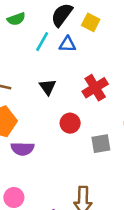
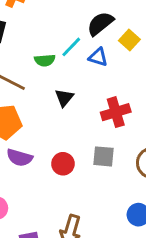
green semicircle: (16, 19) -> (45, 60), moved
red circle: (70, 123) -> (63, 164), moved
gray square: (101, 144) -> (104, 156), moved

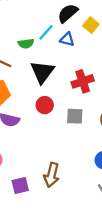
black triangle: (64, 98) -> (42, 72), size x1.6
red circle: (63, 164) -> (45, 105), moved

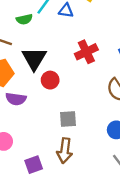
black triangle: (42, 72) -> (34, 59), moved
gray square: (75, 116) -> (68, 119), moved

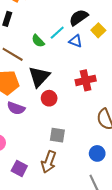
green semicircle: (24, 19) -> (38, 41), turned 48
purple square: (34, 165) -> (19, 168), turned 35

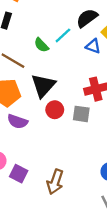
blue triangle: (76, 41) -> (93, 46), moved
gray square: (57, 135) -> (81, 114), moved
purple square: (19, 168) -> (19, 174), moved

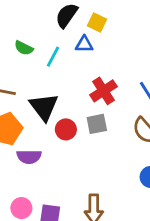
cyan line: (63, 35) -> (53, 57), moved
green semicircle: (41, 45) -> (24, 48), moved

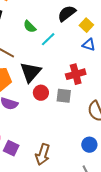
blue triangle: (84, 44) -> (89, 45), moved

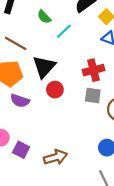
gray square: (64, 96) -> (93, 95), moved
brown arrow: (43, 154) -> (55, 157), turned -125

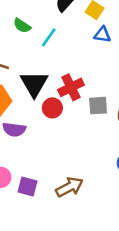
red cross: (93, 70) -> (71, 87), moved

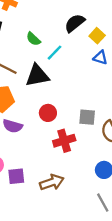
black triangle: (34, 84) -> (37, 76), moved, turned 40
red cross: (71, 87) -> (64, 141), moved
purple square: (28, 186) -> (16, 176), turned -30

